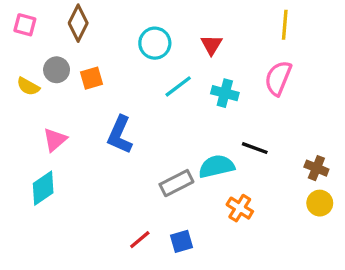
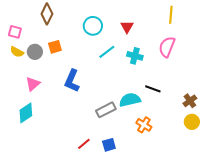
pink square: (25, 25) -> (15, 32), moved
gray circle: (57, 70) -> (35, 52), moved
brown cross: (316, 168) -> (190, 101), turned 32

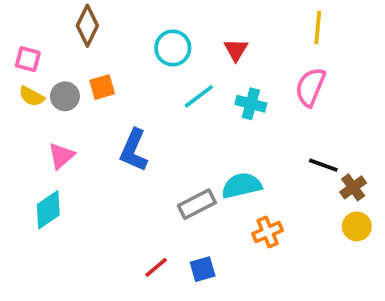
black line: (153, 89) -> (323, 165), moved
orange cross: (144, 125) -> (268, 232), turned 35

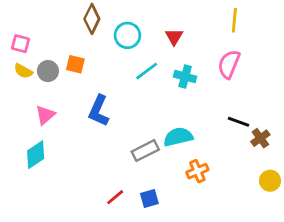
brown diamond: (87, 26) -> (92, 19), moved
orange square: (102, 87) -> (75, 64), turned 30
yellow circle: (357, 226) -> (270, 181), moved

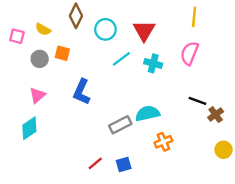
red triangle: (174, 37) -> (144, 31), size x1.5
yellow semicircle: (23, 71) -> (43, 29), moved

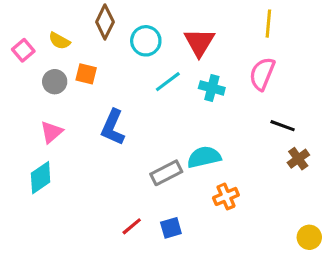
pink square: (17, 36) -> (23, 50), turned 35
black line: (197, 101) -> (283, 126), moved
yellow circle: (224, 150) -> (309, 237), moved

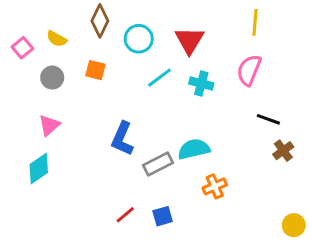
orange square: (86, 74) -> (95, 70), moved
blue L-shape: (113, 127) -> (122, 139), moved

